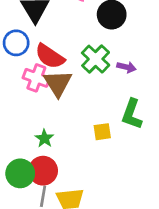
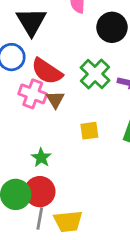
brown triangle: (58, 83) -> (55, 100), size x0.6
yellow square: (102, 132) -> (89, 131), moved

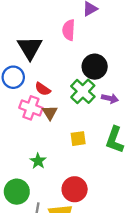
black circle: (112, 27) -> (95, 67), moved
red semicircle: (47, 71) -> (43, 89), size x0.6
red circle: (40, 192) -> (75, 189), moved

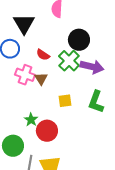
red semicircle: (43, 89) -> (43, 55), moved
purple arrow: (110, 98) -> (92, 67), size x1.6
red circle: (75, 189) -> (47, 131), moved

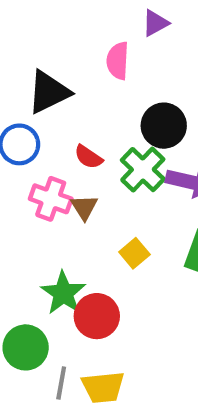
black triangle: (24, 24) -> (49, 92), turned 35
yellow square: (65, 101) -> (134, 253), turned -32
green star: (31, 120) -> (63, 293), size x1.5

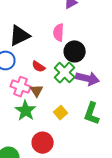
pink semicircle: (118, 61) -> (59, 32), moved
green star: (63, 293) -> (25, 111), moved

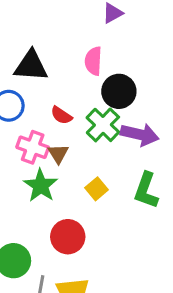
black triangle: (19, 35) -> (31, 66), turned 30

